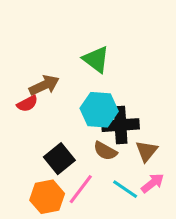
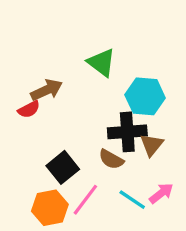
cyan hexagon: (99, 110) -> (145, 96), moved
brown triangle: (146, 151) -> (152, 145), moved

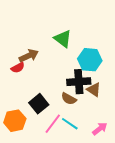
brown triangle: (152, 145) -> (94, 90), turned -35
pink arrow: (161, 193) -> (100, 129), moved
cyan line: (132, 200) -> (70, 124), moved
orange hexagon: (50, 208) -> (15, 121), moved

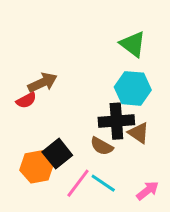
green triangle: (63, 39) -> (133, 44), moved
orange hexagon: (15, 121) -> (37, 167), moved

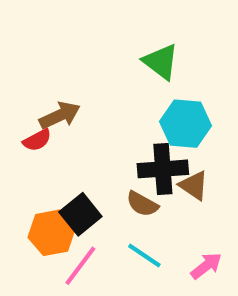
green triangle: (133, 44) -> (161, 62), moved
pink line: (78, 183) -> (80, 266), moved

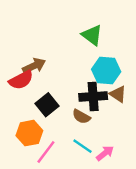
red semicircle: (37, 140) -> (21, 80), size x1.5
brown triangle: (194, 185) -> (118, 94), moved
black square: (80, 214) -> (47, 105), moved
pink arrow: (206, 266) -> (105, 153), moved

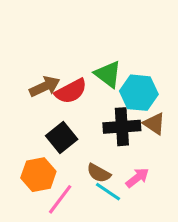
green triangle: (92, 35) -> (108, 74), moved
red semicircle: (21, 80) -> (71, 91), moved
brown semicircle: (81, 117) -> (99, 173), moved
pink arrow: (105, 153) -> (137, 178), moved

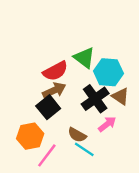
brown arrow: (45, 87) -> (54, 90), moved
black cross: (122, 127) -> (95, 99), turned -32
pink arrow: (137, 178) -> (107, 124), moved

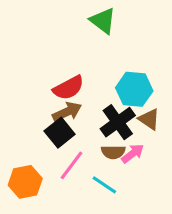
green triangle: (84, 58) -> (103, 21), moved
brown semicircle: (77, 135) -> (113, 152), moved, turned -30
orange hexagon: (30, 136) -> (25, 182), moved
pink line: (47, 155) -> (71, 165), moved

